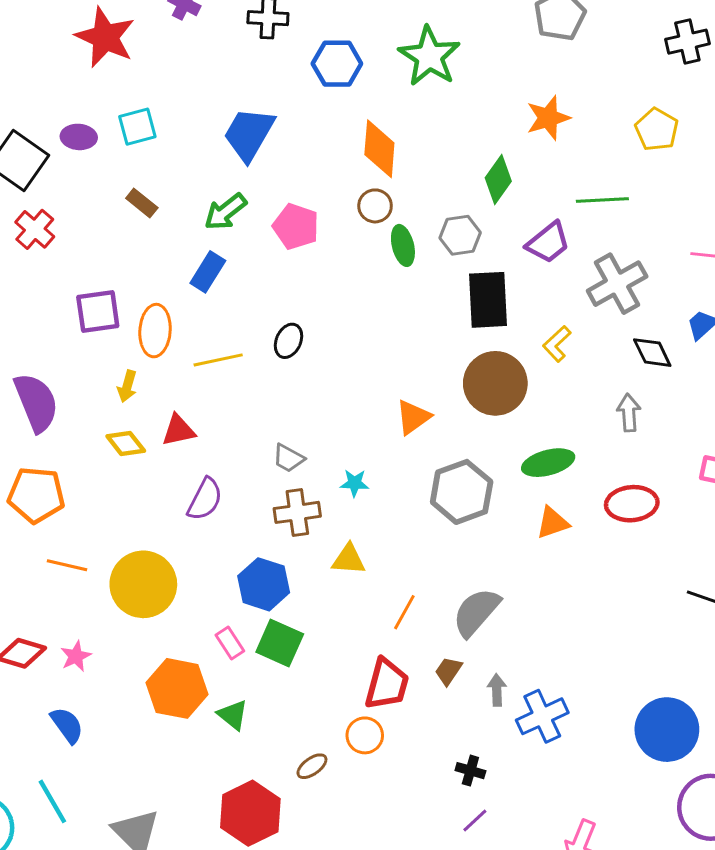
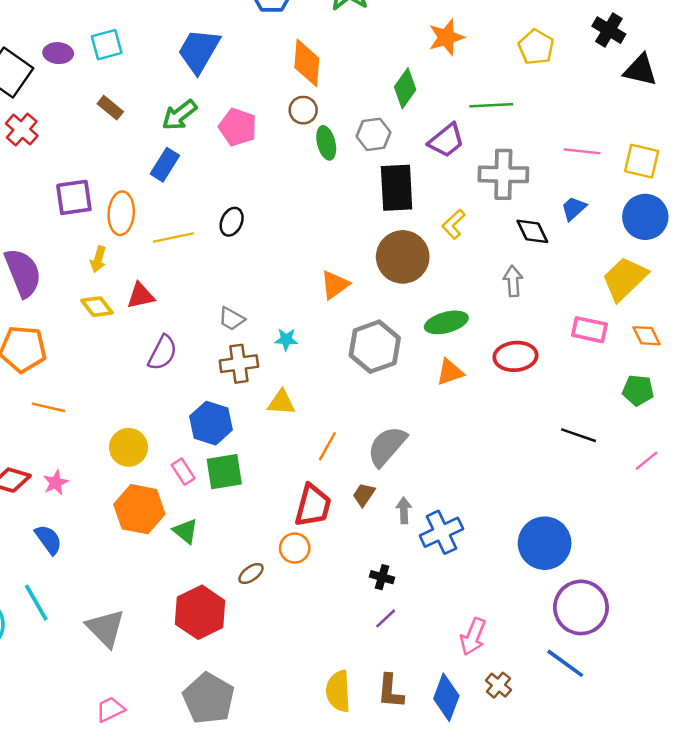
gray cross: (617, 284) -> (503, 174), turned 30
yellow circle: (143, 584) -> (128, 447), moved, size x0.7
green square: (280, 643) -> (224, 472), turned -33

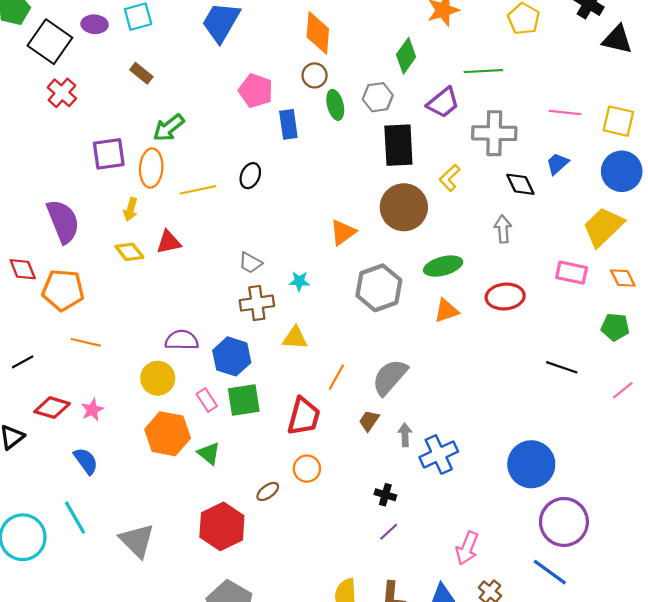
green arrow: (179, 115) -> (169, 128), moved
blue rectangle: (165, 165) -> (288, 124), moved, turned -40
purple semicircle: (162, 353) -> (182, 340), moved, turned -116
red trapezoid: (313, 506) -> (304, 416), moved

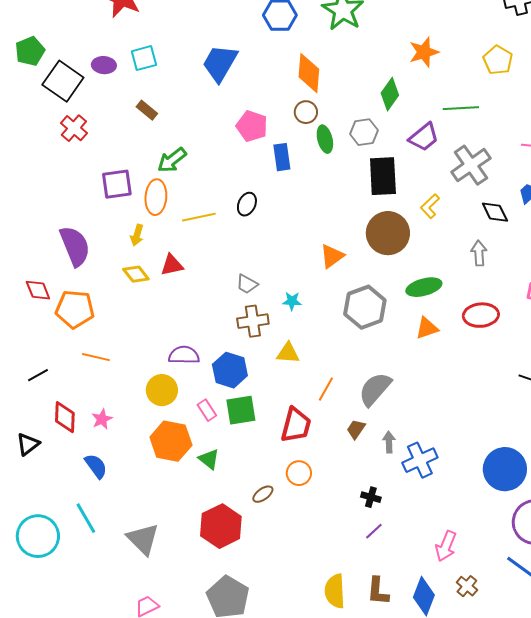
gray cross: (494, 133) -> (471, 165), turned -36
red diamond: (52, 408) -> (65, 417), turned 76

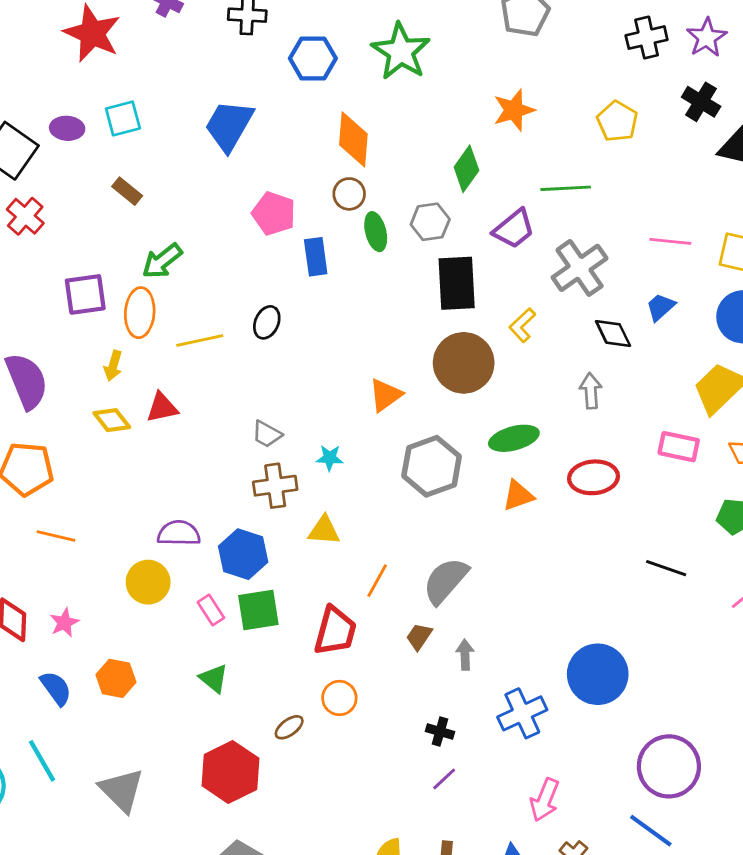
orange hexagon: (171, 441) -> (116, 678), moved, size x0.7
blue cross: (420, 460) -> (522, 713), moved
blue circle: (505, 469) -> (598, 674), moved

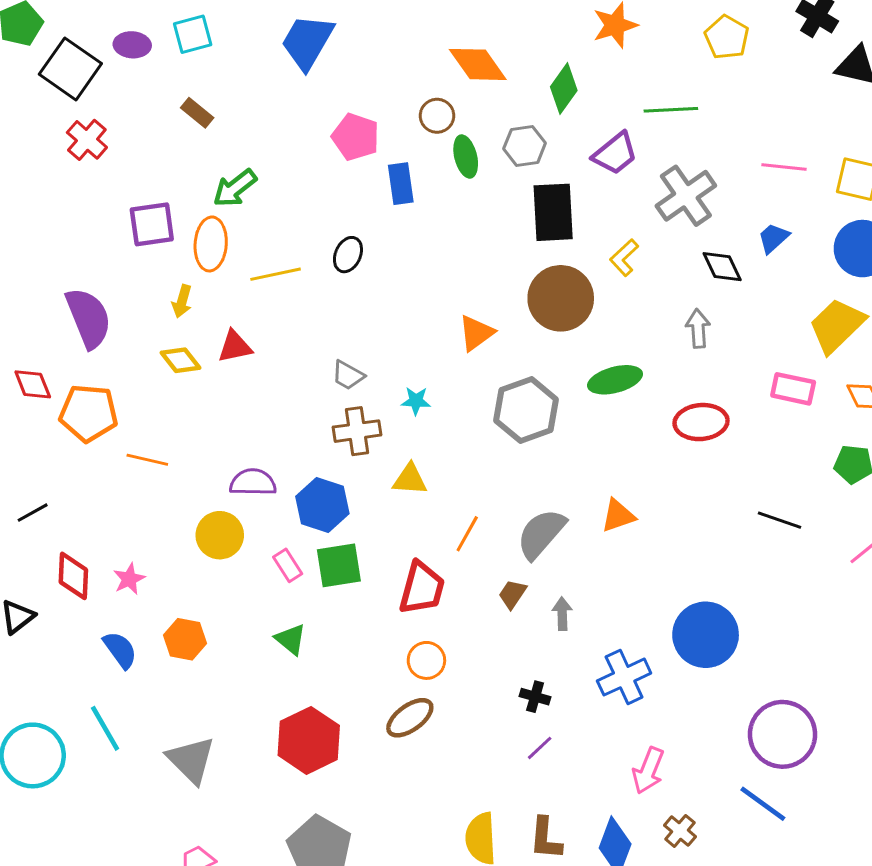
orange diamond: (353, 139) -> (478, 64), moved, turned -40
orange triangle: (518, 496) -> (618, 516), moved
orange line: (56, 536) -> (147, 460), moved
brown ellipse: (289, 727) -> (410, 718), moved, size x1.5

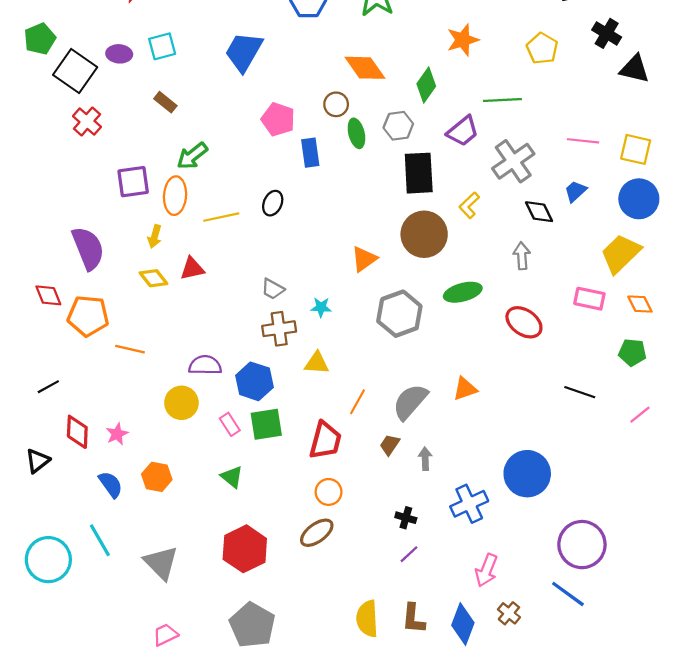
red ellipse: (701, 422) -> (524, 322), turned 39

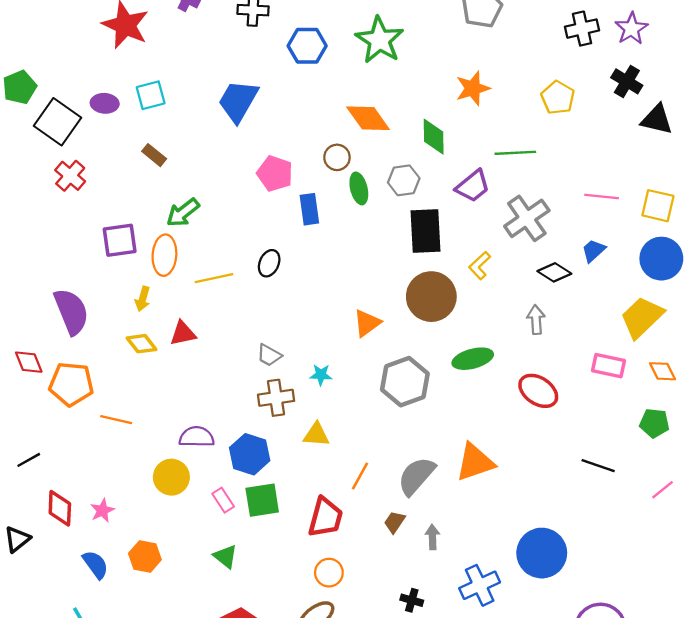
green diamond: (426, 85) -> (434, 137), turned -36
black diamond: (539, 212) -> (554, 272), turned -32
orange triangle: (465, 389) -> (475, 462), size x1.5

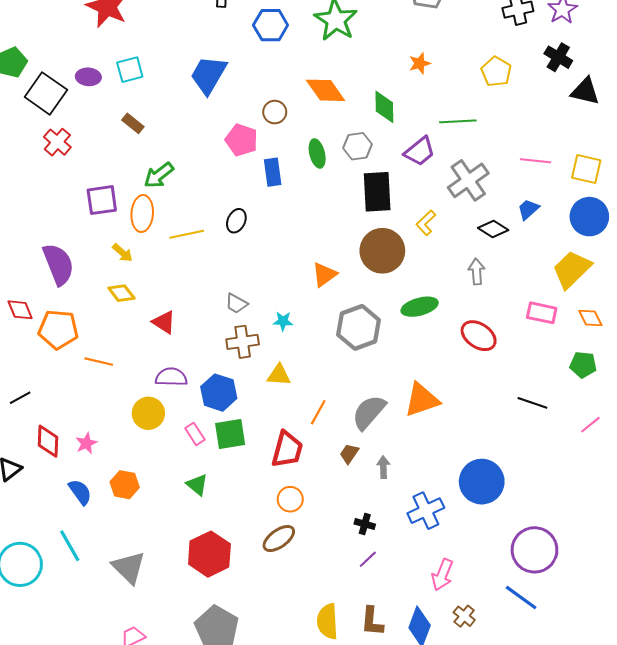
orange star: (473, 88) -> (420, 63), size x0.7
brown circle: (337, 157) -> (275, 112), moved
yellow arrow: (143, 299) -> (123, 253), turned -65
red triangle: (183, 333) -> (164, 322), moved, turned 45

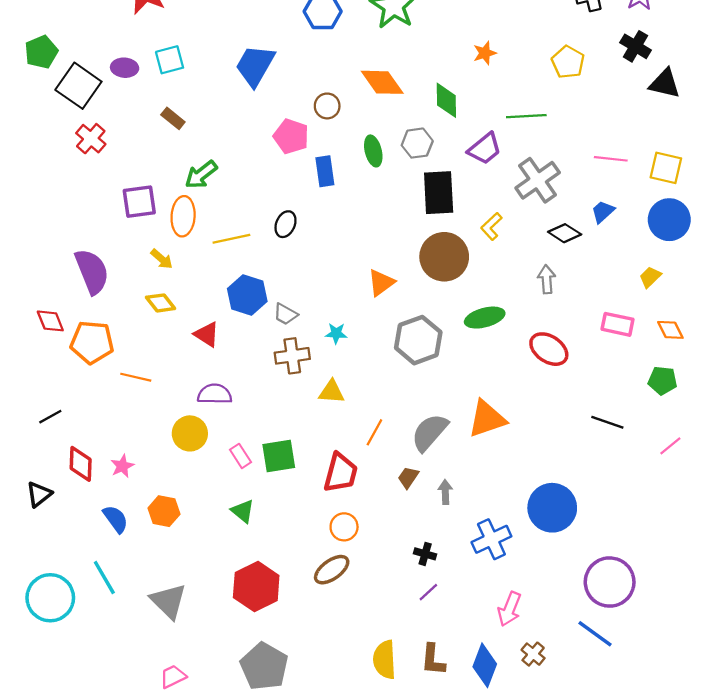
yellow trapezoid: (572, 269) -> (650, 277), size x0.5
blue hexagon: (219, 393) -> (247, 295), moved

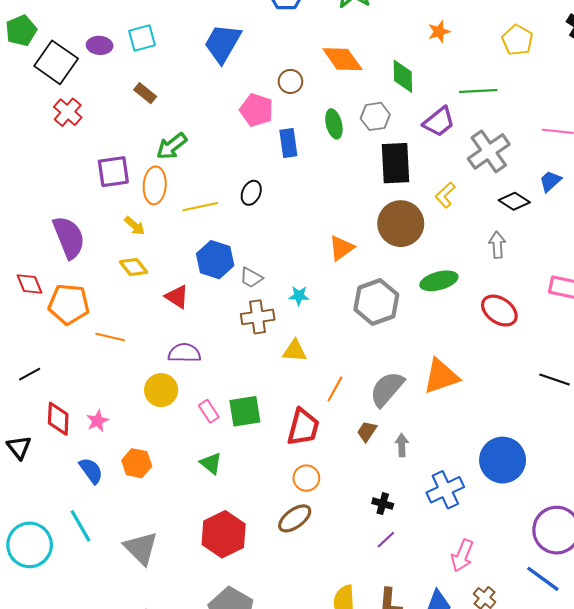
black triangle: (39, 494) -> (19, 447), turned -30

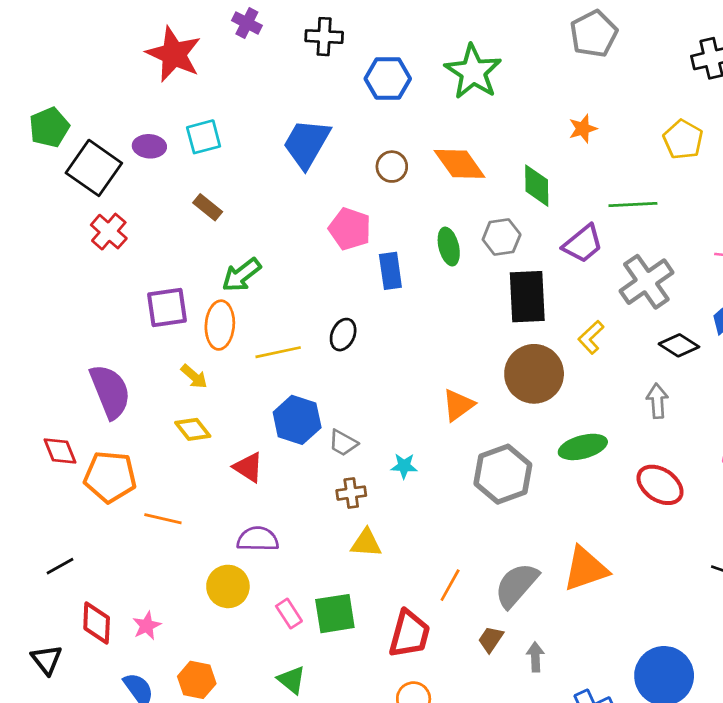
brown circle: (290, 81) -> (392, 167), moved
brown cross: (258, 317) -> (351, 493), size x0.7
yellow triangle: (295, 351) -> (366, 543), moved

